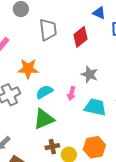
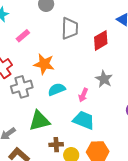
cyan trapezoid: (95, 107) -> (84, 120), moved
green triangle: (44, 119) -> (39, 121), moved

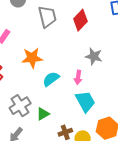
gray cross: (22, 87) -> (20, 106), moved
cyan trapezoid: (84, 120) -> (85, 101), turned 55
green triangle: (39, 121) -> (43, 114), size x0.6

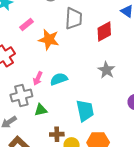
orange star: (32, 58) -> (49, 39), moved
pink arrow: (78, 77) -> (38, 78), moved

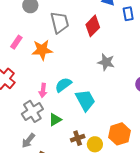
cyan trapezoid: (85, 111) -> (85, 100), moved

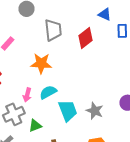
orange star: (42, 50) -> (41, 63), moved
gray star: (106, 62) -> (95, 111), moved

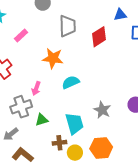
blue triangle: (105, 14) -> (120, 15), turned -40
cyan semicircle: (48, 92) -> (71, 82), moved
cyan trapezoid: (68, 111) -> (74, 124), moved

